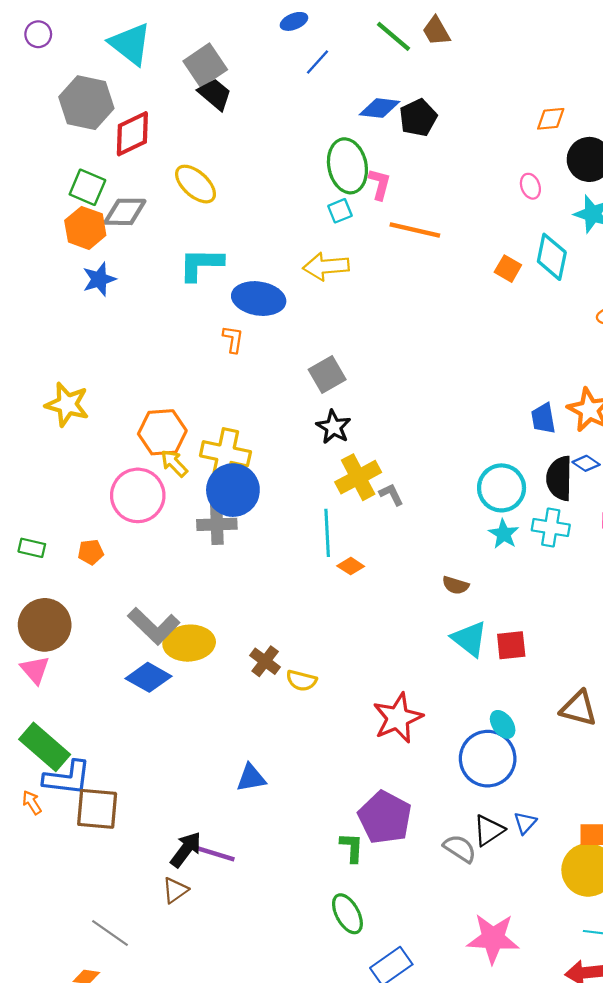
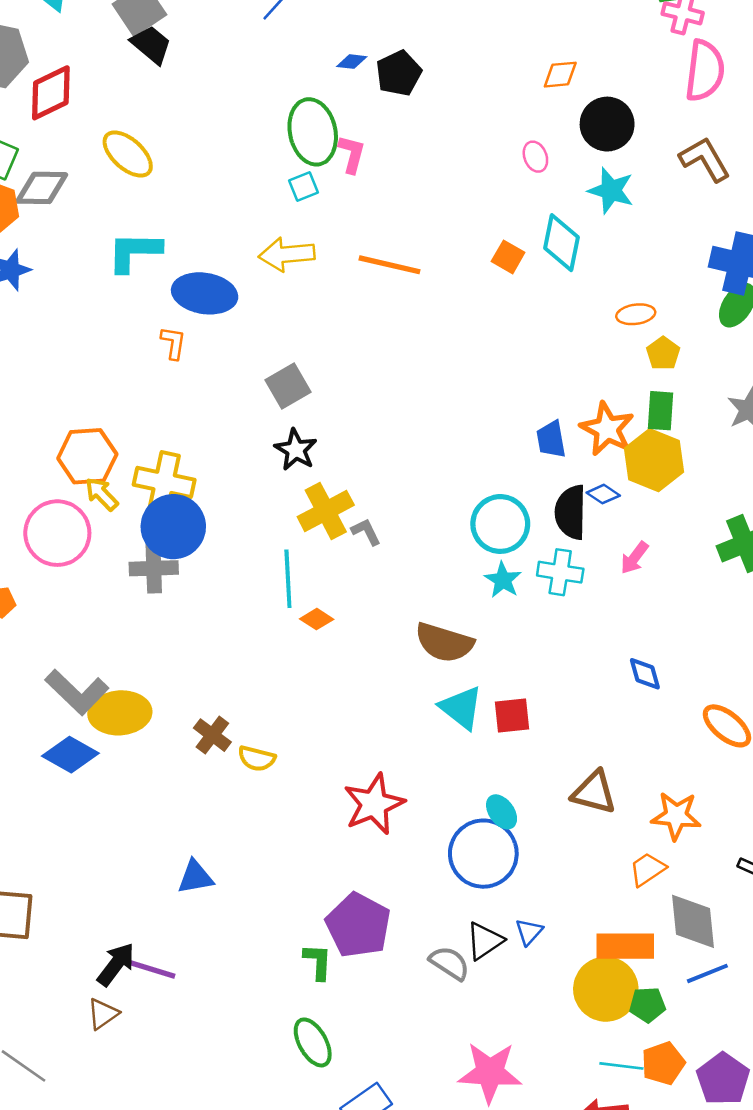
blue diamond: (380, 108) -> (352, 62), size x0.6
orange line: (415, 230) -> (390, 265), moved
brown semicircle: (456, 585) -> (444, 643), size x1.8

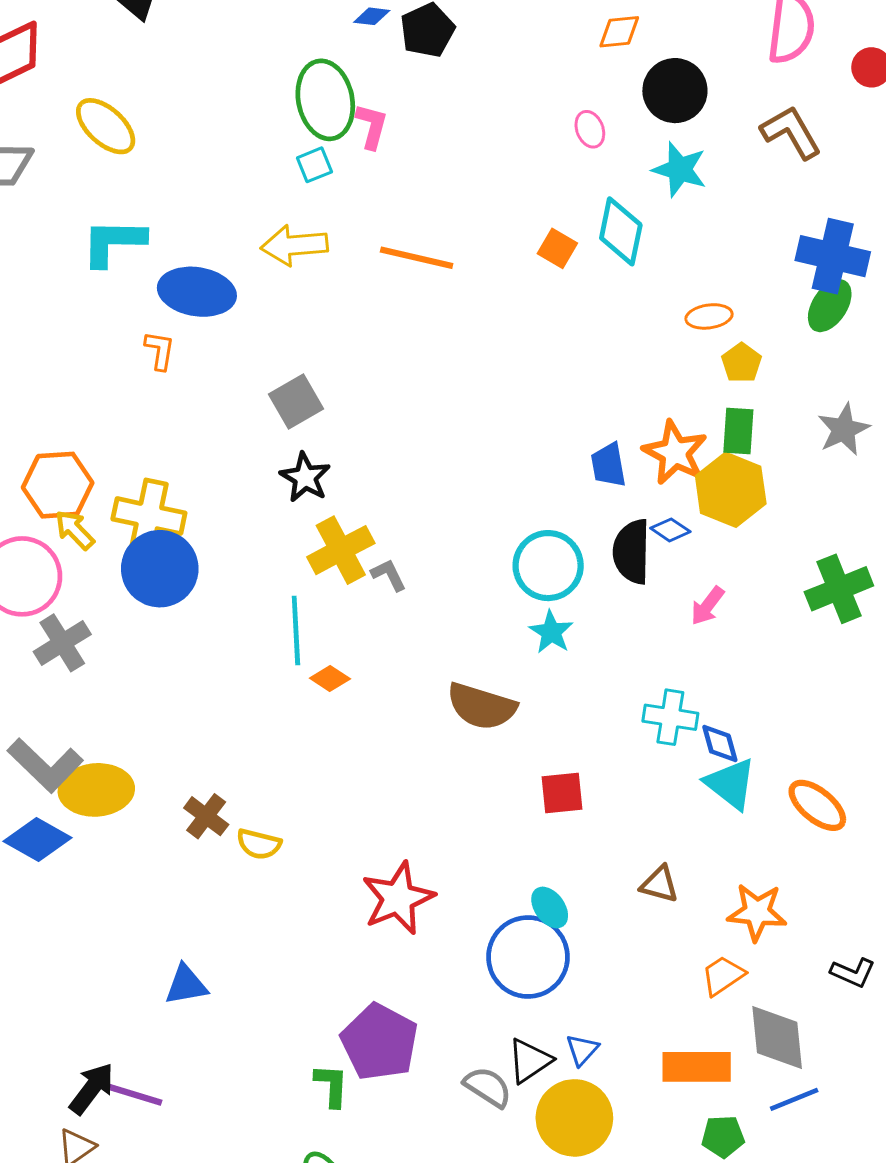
gray cross: (154, 568) -> (62, 643), moved, turned -30
cyan cross: (560, 572) -> (670, 717), moved
cyan triangle: (461, 708) -> (731, 784), moved
brown triangle: (594, 792) -> (659, 884), size x0.7
yellow circle: (606, 989) -> (574, 1118), moved

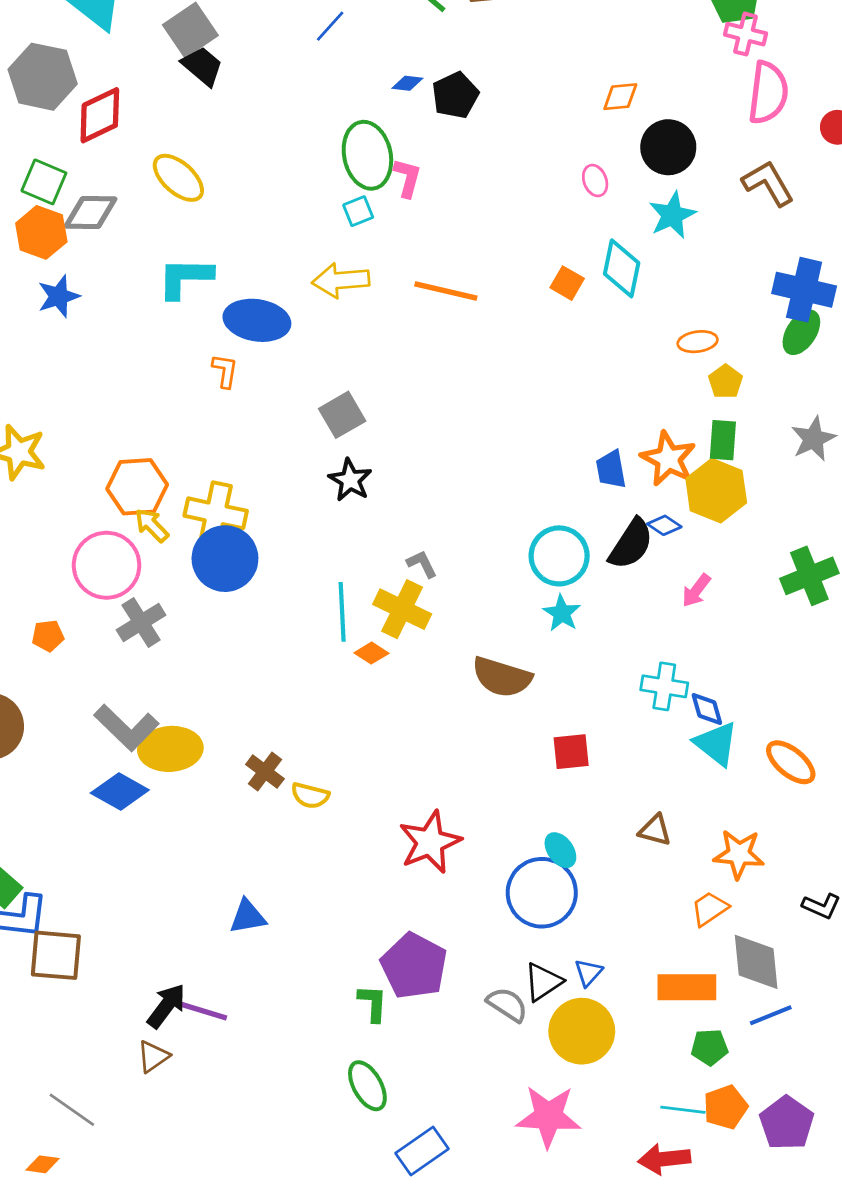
cyan star: (680, 169) -> (672, 215), turned 30
yellow cross: (341, 550) -> (402, 609), moved, turned -36
black semicircle: (632, 552) -> (631, 544), turned -148

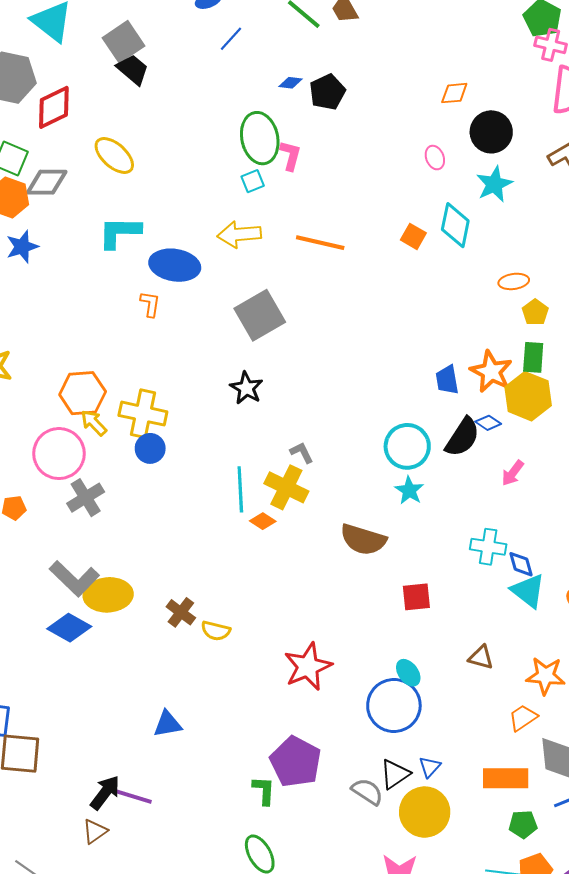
gray square: (342, 415) -> (260, 315), moved, size x1.4
blue circle: (225, 559) -> (150, 448), size x0.6

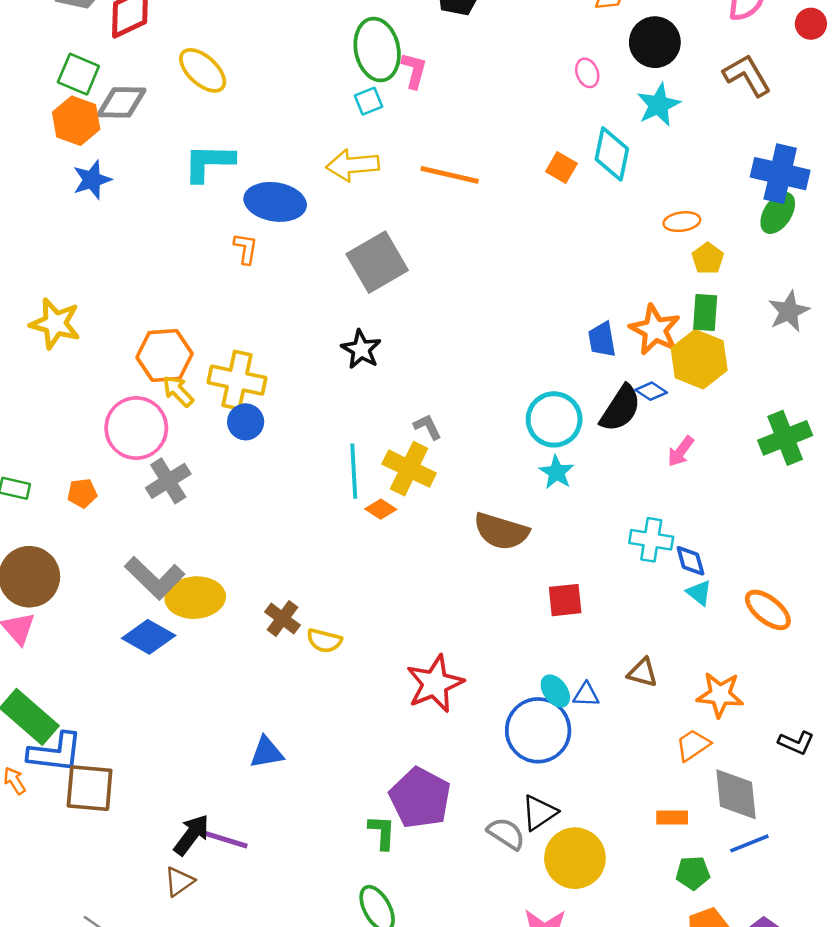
cyan triangle: (528, 591) -> (699, 593), size x0.6
blue triangle: (430, 767) -> (586, 695), moved, turned 50
orange rectangle: (506, 778) -> (672, 818), size x0.6

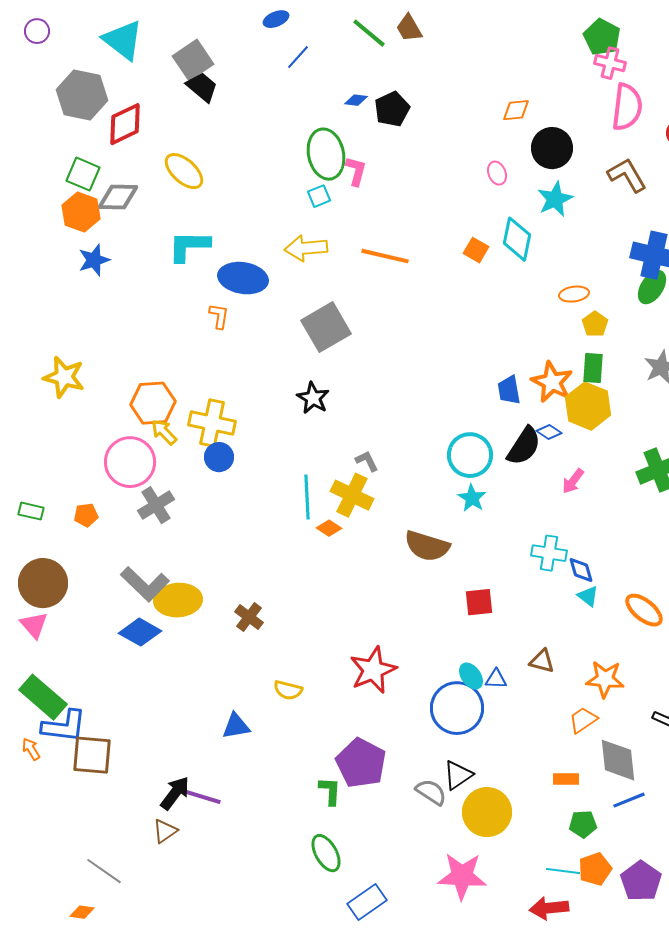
yellow semicircle: (324, 641) -> (288, 690), moved

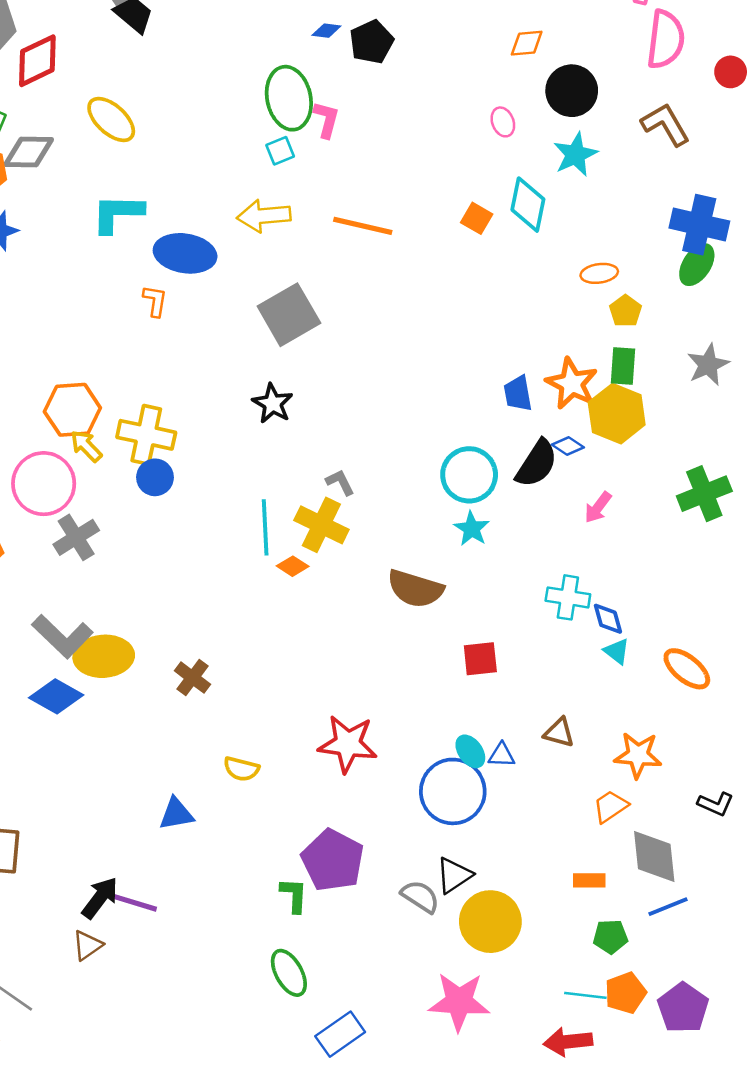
red star: (373, 670) -> (348, 744), turned 30

